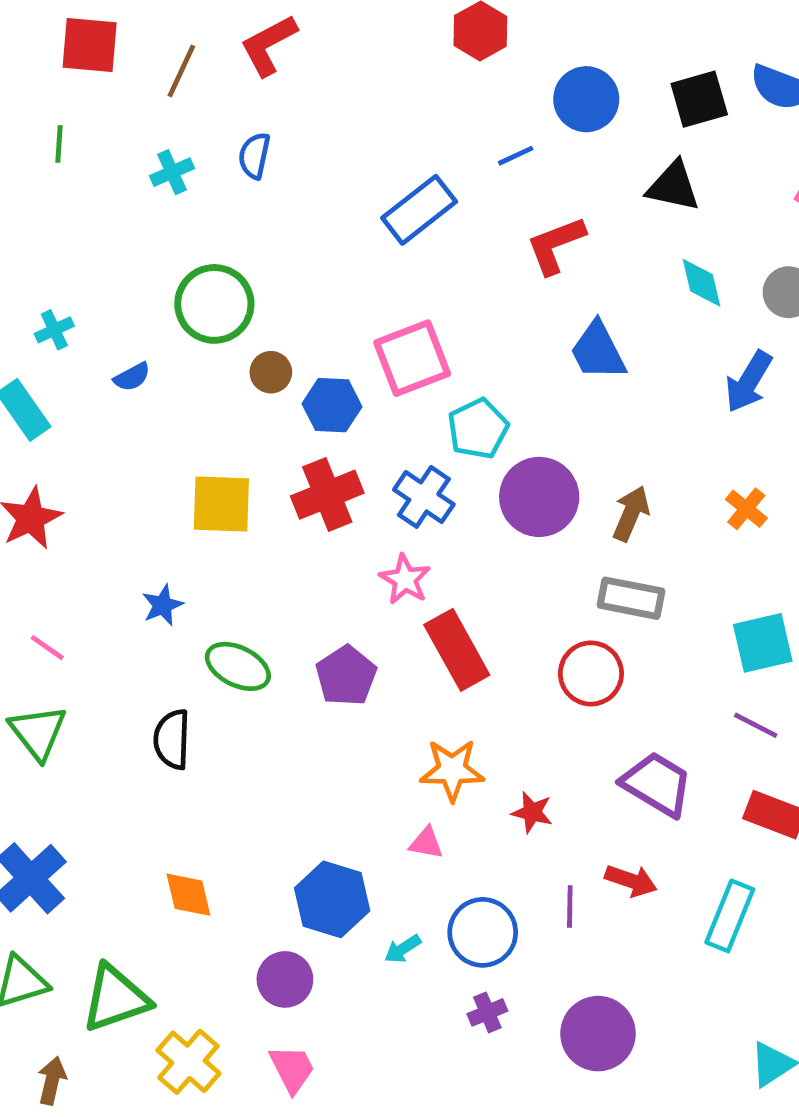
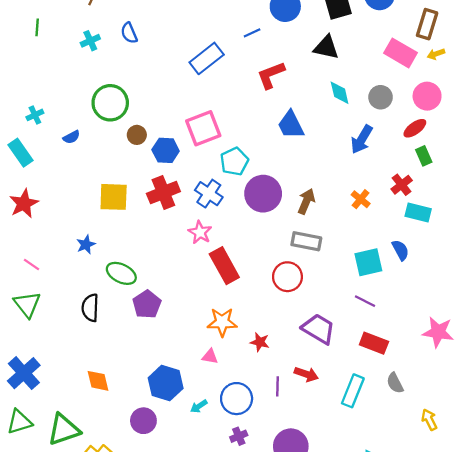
blue semicircle: (254, 156) -> (129, 33), turned -35
purple pentagon: (346, 676) -> (147, 304), moved

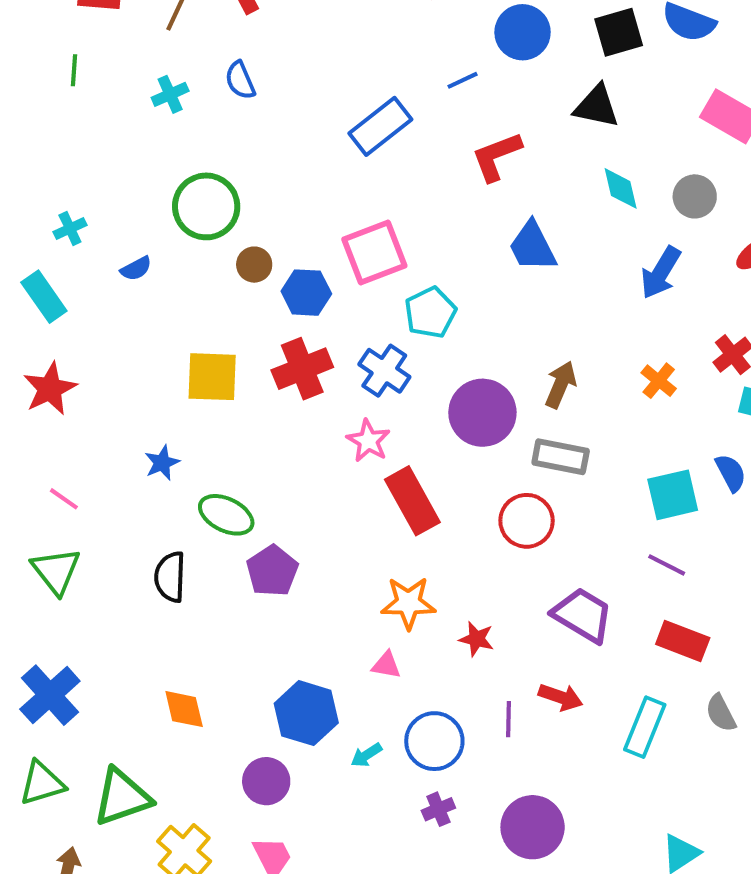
purple circle: (263, 194) -> (482, 413), moved

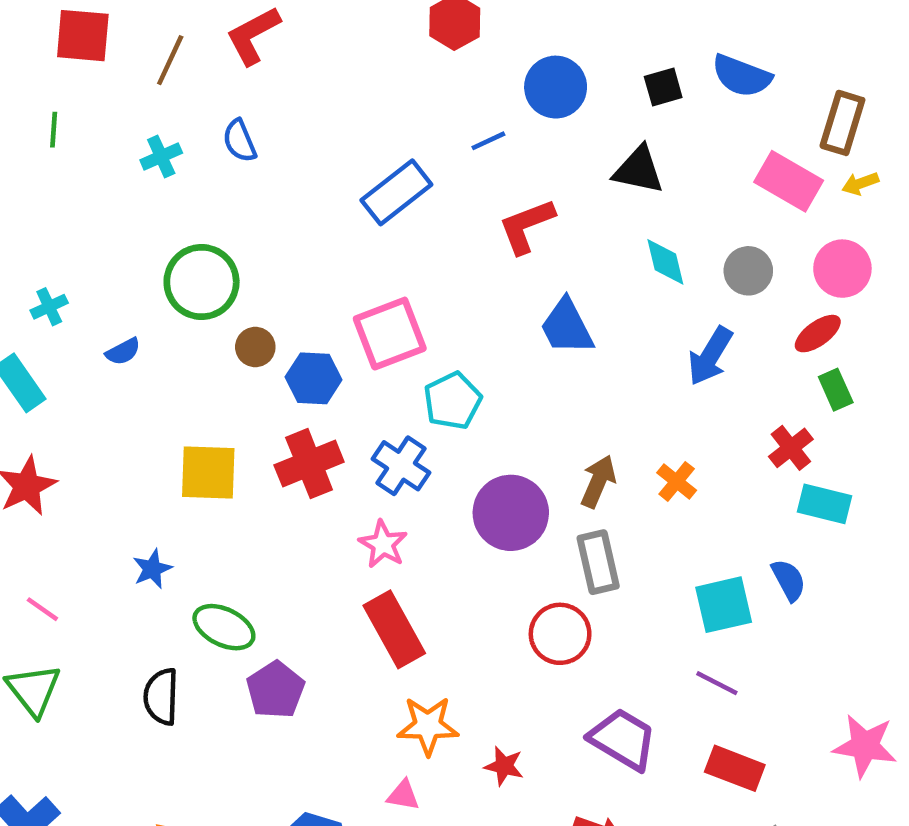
black square: (619, 32) -> (663, 87), size x0.7
orange cross: (659, 381) -> (677, 481), moved
gray rectangle: (561, 457) -> (598, 562), turned 66
red rectangle: (412, 501) -> (394, 629), moved

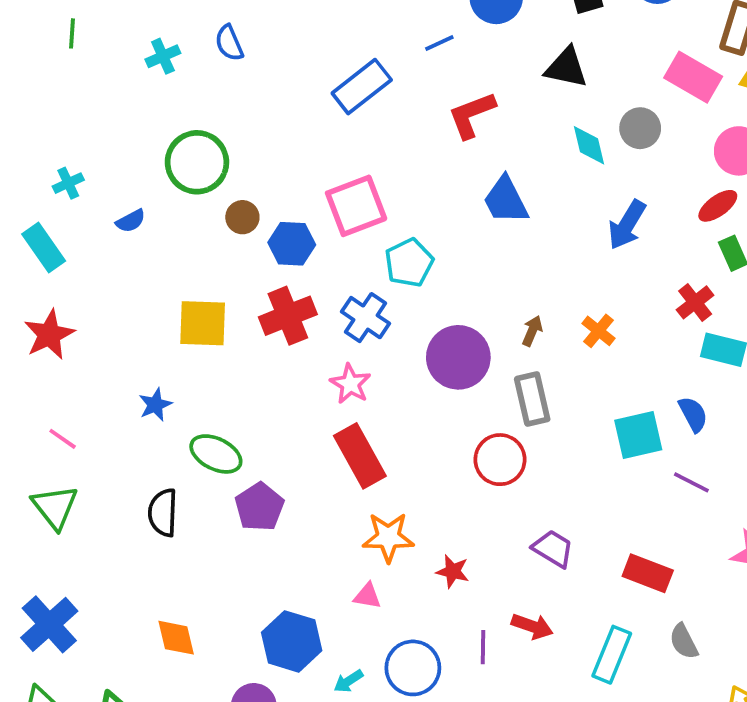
gray circle: (748, 271) -> (640, 128), moved
brown arrow: (598, 481) -> (532, 331), size x0.7
purple line: (717, 683) -> (691, 482), moved
purple trapezoid: (623, 739) -> (553, 549), size x0.7

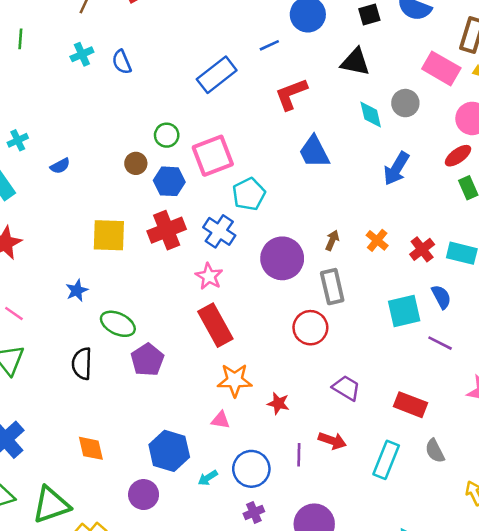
blue semicircle: (229, 43) -> (122, 62), moved
green circle: (197, 162) -> (167, 135), moved, size x0.6
red cross: (695, 302) -> (422, 249), moved

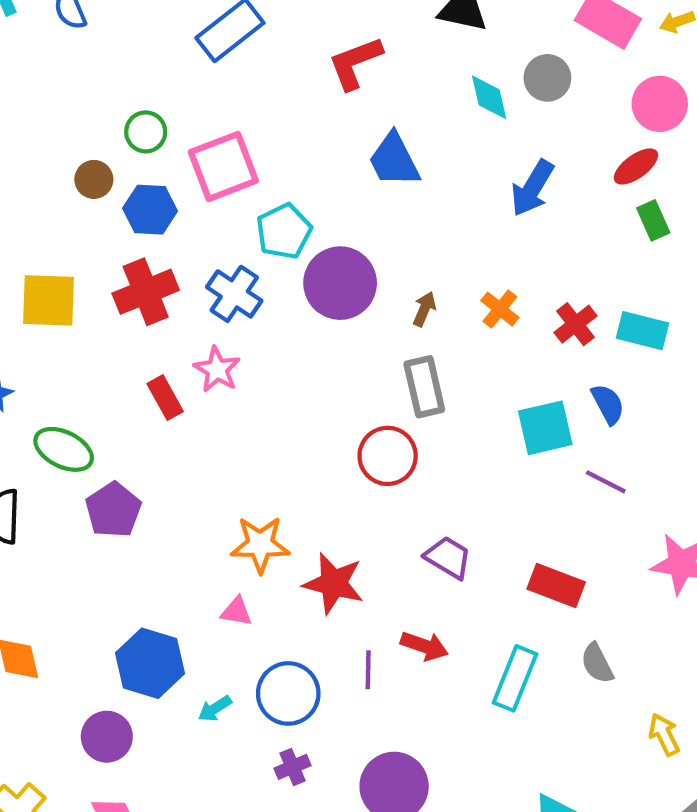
purple circle: (282, 258) -> (340, 283), moved
red rectangle: (215, 325) -> (165, 398), moved, size x0.6
red star: (278, 403) -> (334, 583), size x1.6

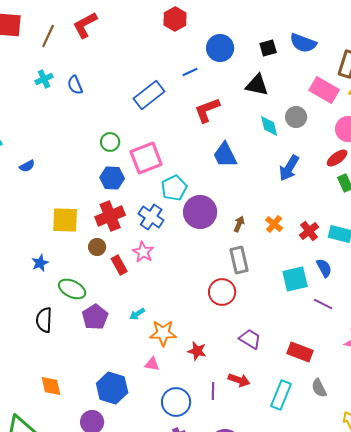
brown circle: (94, 179) -> (97, 247), moved
red star: (334, 583) -> (197, 351), size x0.7
cyan arrow: (215, 709) -> (137, 314), moved

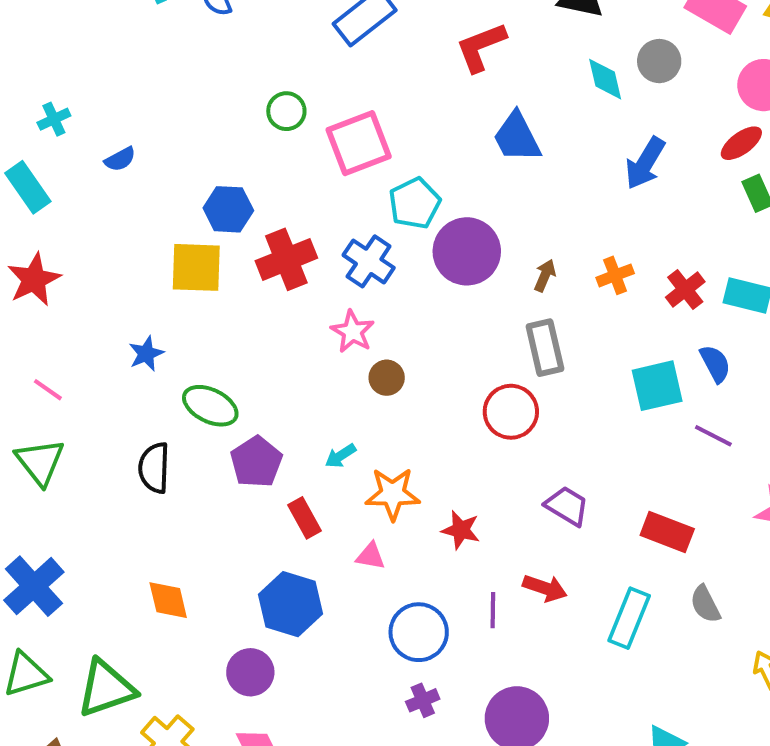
blue hexagon: (112, 178) -> (228, 209), moved
orange cross: (274, 224) -> (615, 275), turned 30
brown circle: (97, 247) -> (387, 378), moved
red rectangle: (119, 265) -> (304, 518), moved

